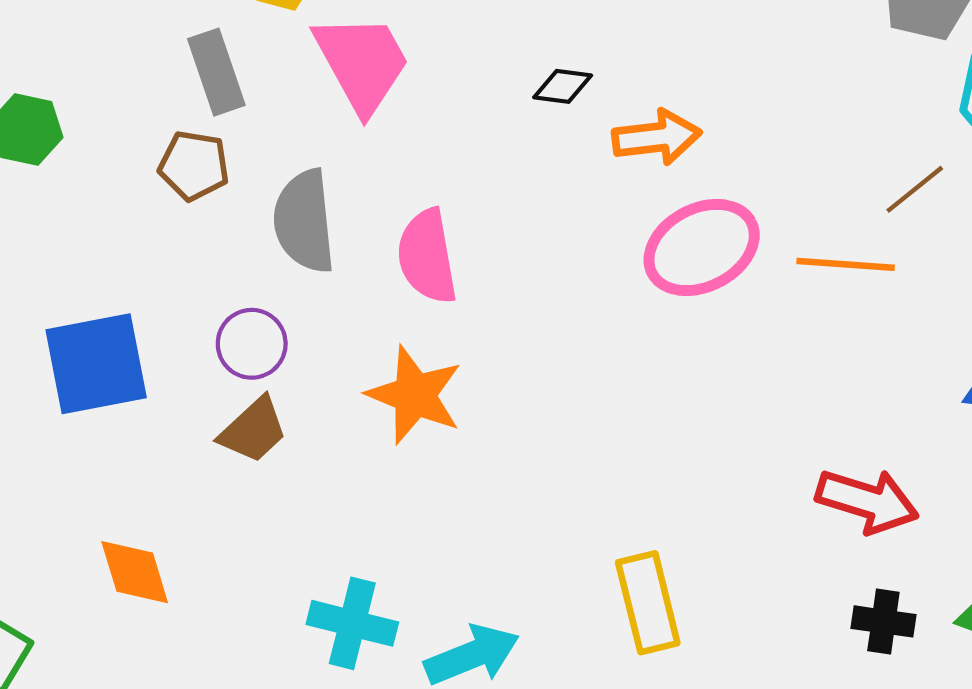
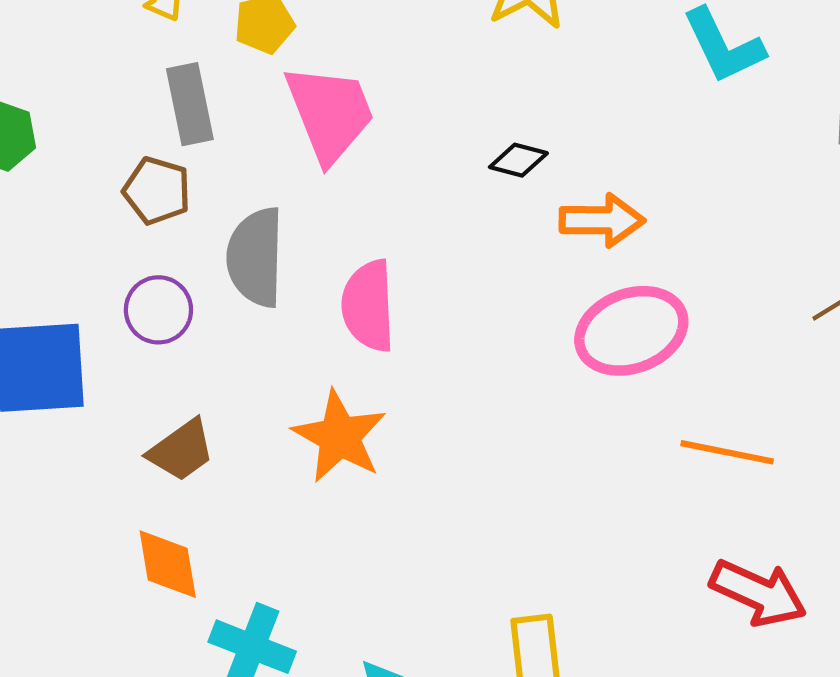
orange line: (846, 264) -> (727, 452), moved
purple circle: (252, 344) -> (158, 310), moved
orange diamond: (135, 572) -> (168, 564), moved

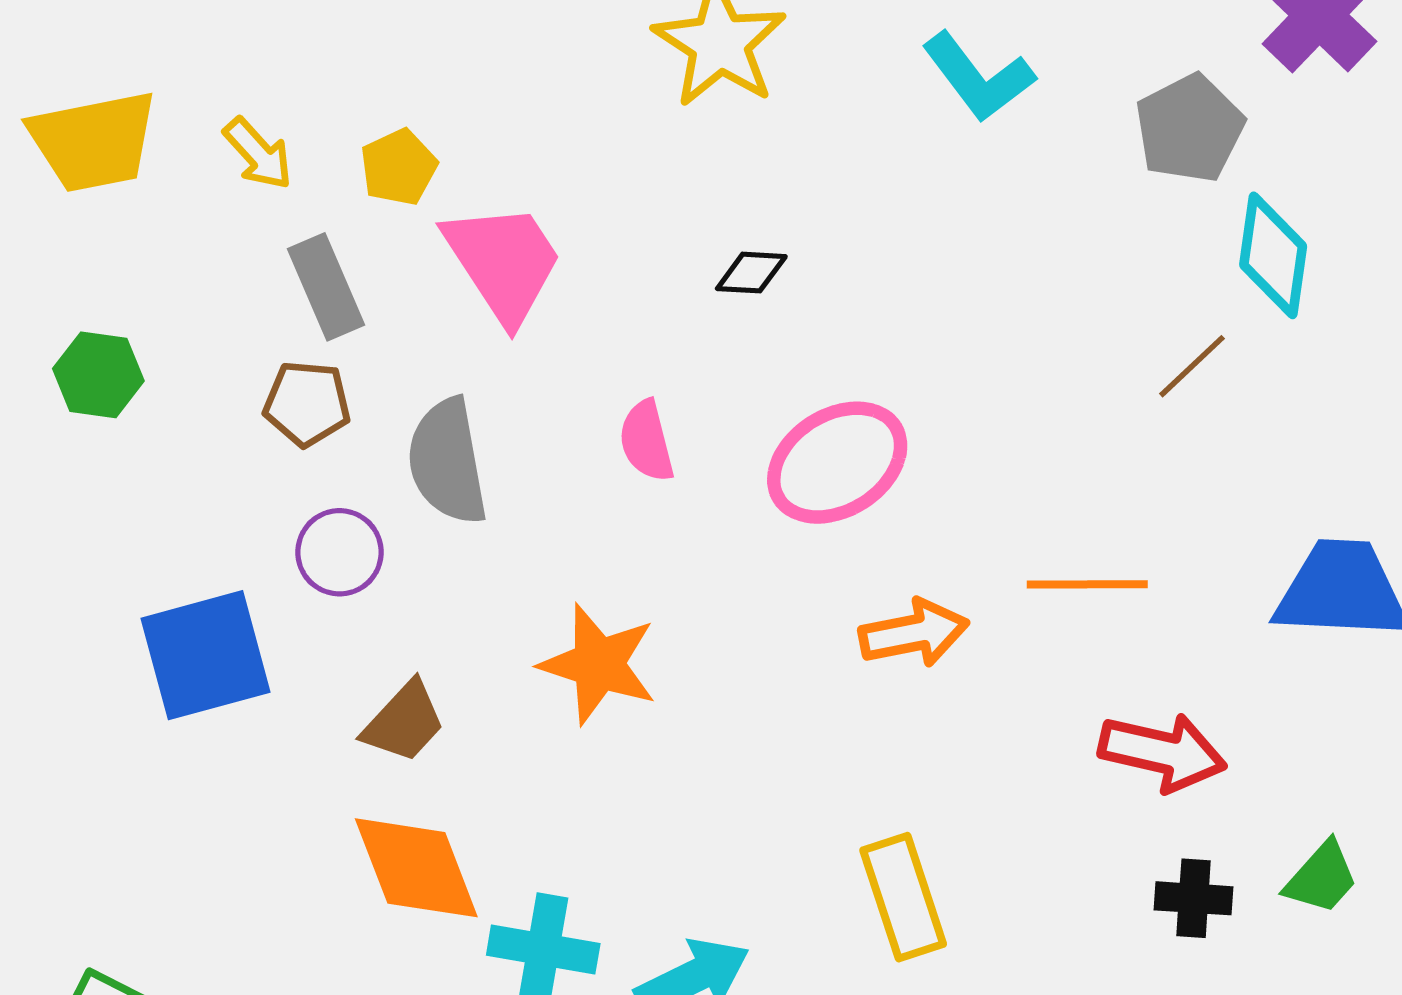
orange arrow: (602, 220) -> (914, 633), moved
pink semicircle: (368, 306) -> (646, 441), moved, size x0.7
pink ellipse: (631, 331) -> (837, 463), moved
orange diamond: (168, 564) -> (416, 868), size x1.4

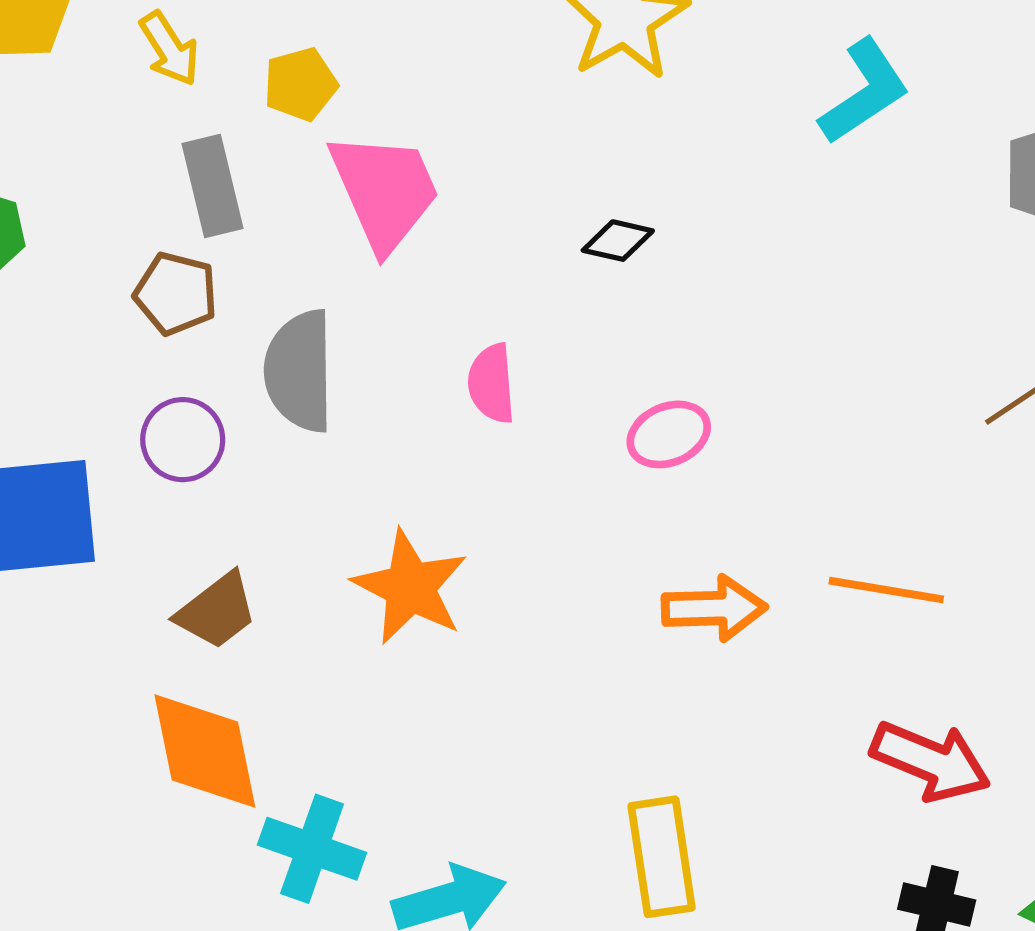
cyan L-shape: (978, 77) -> (864, 92), turned -96
pink ellipse: (837, 463) -> (669, 434), size x0.6

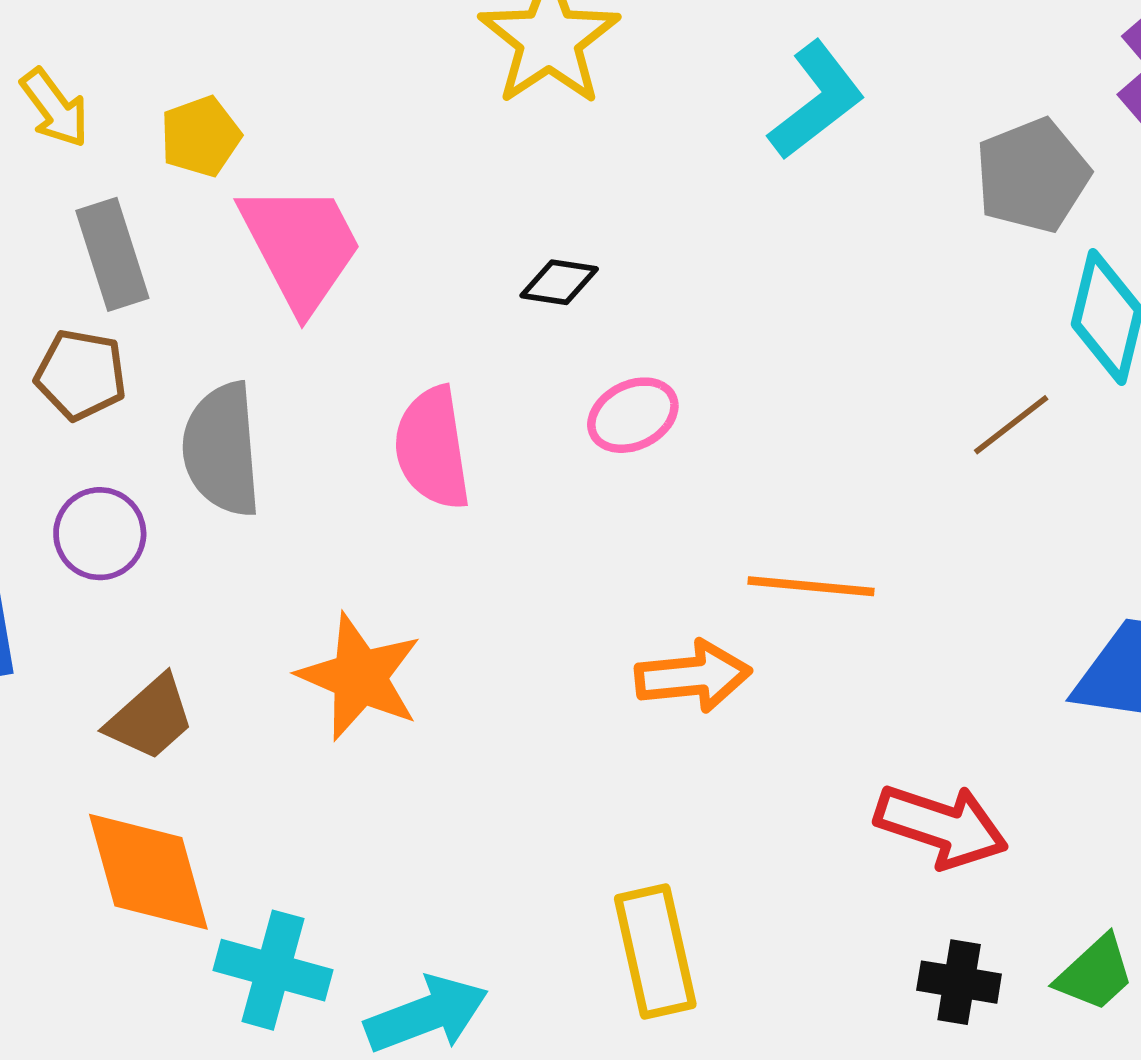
pink semicircle: (491, 383) -> (432, 448), size x1.4
pink ellipse: (669, 434) -> (633, 415), moved
orange line: (886, 590) -> (811, 586), moved

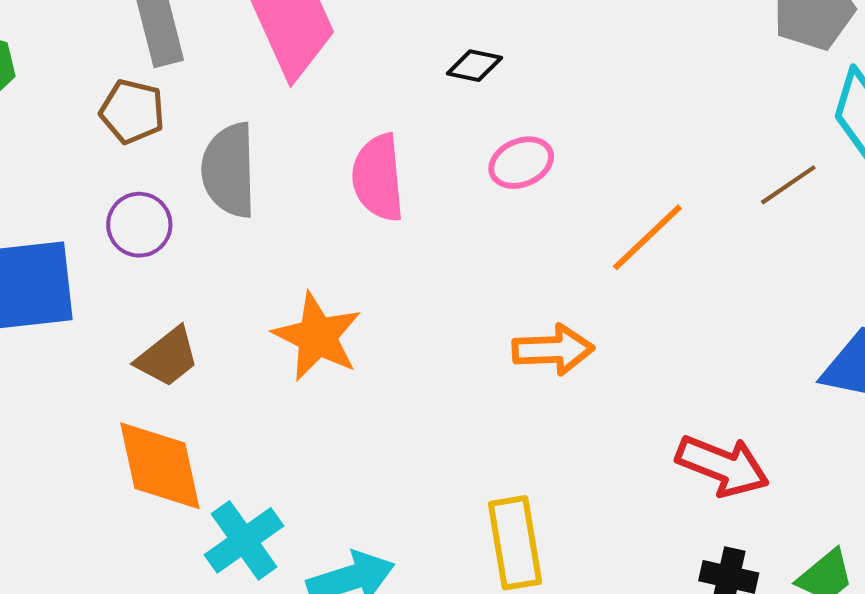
orange line: (811, 586) -> (647, 237), moved, turned -52
cyan cross: (273, 970) -> (244, 540), turned 36

